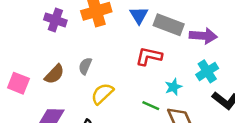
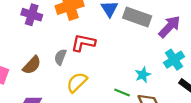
purple arrow: (203, 36) -> (170, 27), turned -50
red L-shape: (149, 56) -> (83, 43), moved

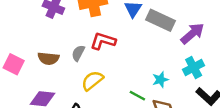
brown semicircle: (32, 65) -> (48, 58), turned 48

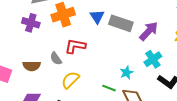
gray semicircle: (78, 53) -> (56, 59), turned -56

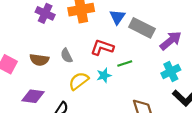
red L-shape: (75, 46) -> (102, 47), moved
cyan star: (126, 73) -> (104, 75), moved
green line: (109, 88) -> (125, 64), moved, turned -48

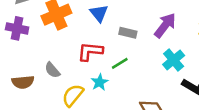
gray rectangle: (142, 28) -> (128, 33), moved, size x0.6

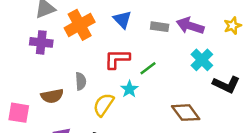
purple arrow: (165, 25) -> (190, 26), turned -104
gray rectangle: (128, 33) -> (160, 27), moved
gray semicircle: (52, 70) -> (81, 81), turned -138

